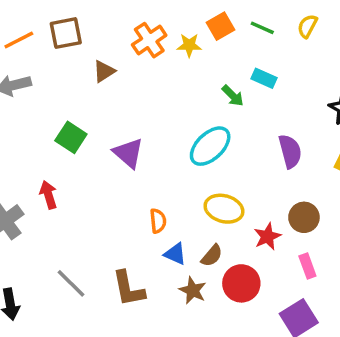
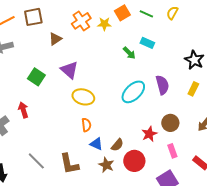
cyan ellipse: (210, 146) -> (133, 92), moved
purple triangle: (128, 153) -> (69, 70), moved
yellow ellipse: (224, 209) -> (83, 97), moved

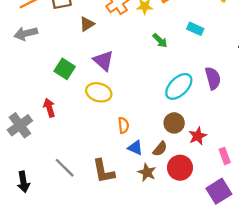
green arrow: (129, 53) -> (160, 41), moved
yellow ellipse: (83, 97) -> (99, 92), moved
brown circle: (170, 123) -> (174, 123), moved

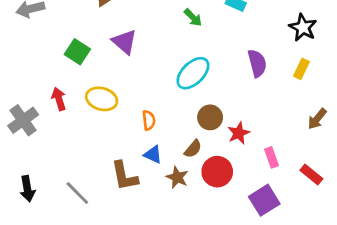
cyan ellipse: (179, 86) -> (193, 73), moved
yellow ellipse: (99, 92) -> (102, 99), moved
blue triangle: (135, 148) -> (153, 155), moved
gray line: (65, 168) -> (77, 193), moved

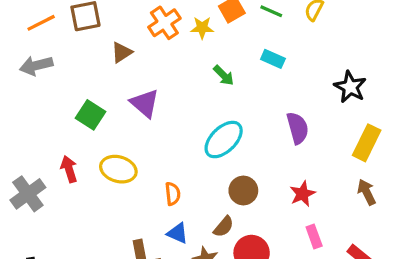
yellow rectangle: (301, 69) -> (367, 143), moved, size x1.5
brown arrow: (317, 119) -> (367, 192), turned 115
red star: (239, 133) -> (303, 194), moved

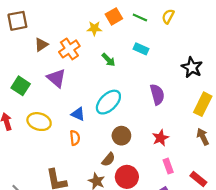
orange cross: (164, 23) -> (69, 49), moved
blue triangle: (178, 233) -> (78, 114), moved

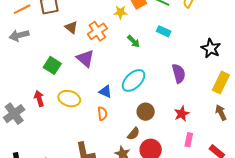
brown triangle: (41, 45) -> (71, 27), turned -48
pink rectangle: (168, 166) -> (189, 140), turned 32

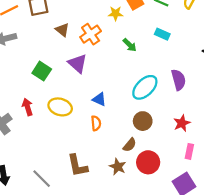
cyan ellipse: (134, 80) -> (145, 87), moved

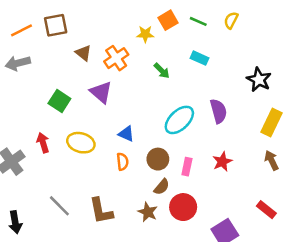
brown circle: (143, 121) -> (158, 159), moved
pink rectangle: (189, 151) -> (187, 167), moved
gray line: (42, 179) -> (59, 206), moved

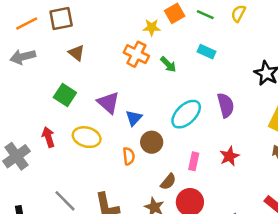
brown triangle: (83, 53) -> (76, 53), moved
orange cross: (116, 58) -> (136, 54), moved, turned -30
purple triangle: (101, 92) -> (108, 103), moved
blue triangle: (126, 134) -> (134, 118), moved, turned 48
brown circle: (158, 159) -> (152, 142), moved

